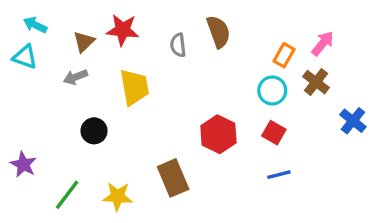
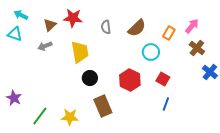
brown semicircle: (218, 32) -> (137, 28), moved, turned 66
brown cross: (316, 82) -> (197, 48), moved
cyan circle: (272, 90) -> (151, 52), moved
black circle: (94, 131) -> (90, 78), moved
blue line: (279, 175) -> (166, 104), turned -56

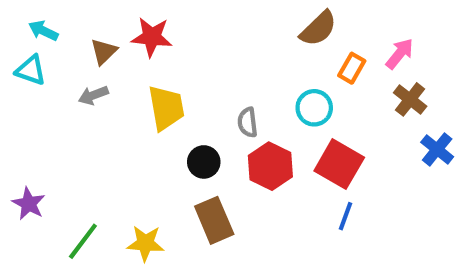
gray semicircle: (106, 27) -> (248, 122), moved
brown semicircle: (137, 28) -> (318, 29), moved
black circle: (90, 78) -> (204, 162), moved
red square: (163, 79) -> (339, 164), size x1.6

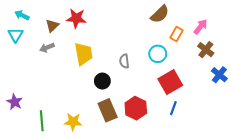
cyan triangle: (31, 70) -> (16, 35), turned 42
red square: (339, 164) -> (170, 82), turned 30
red hexagon: (270, 166) -> (136, 108), moved
green line: (83, 241) -> (42, 121), turned -42

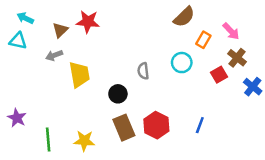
pink arrow: (201, 27) -> (231, 31), turned 98
cyan triangle: (16, 35) -> (18, 41), turned -49
yellow trapezoid: (84, 54) -> (79, 75), moved
red square: (170, 82) -> (219, 75), moved, size x0.6

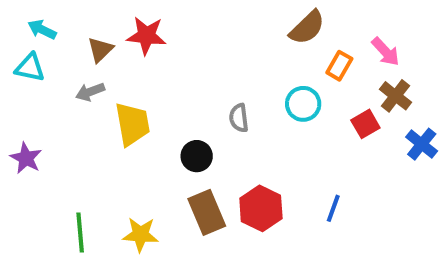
purple star: (17, 118) -> (26, 158), moved

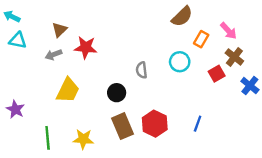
cyan arrow: (42, 30) -> (12, 17), moved
red star: (146, 36) -> (86, 47), moved
yellow trapezoid: (132, 124) -> (68, 90), moved, turned 36
purple star: (26, 158) -> (15, 109), moved

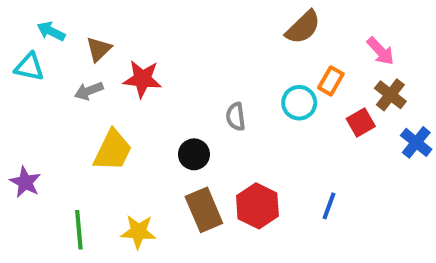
cyan arrow: (12, 17) -> (51, 31), moved
orange rectangle: (201, 39) -> (331, 81), moved

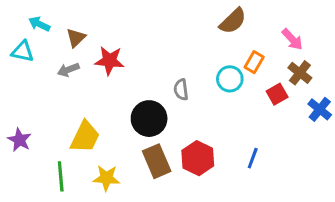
yellow trapezoid: (113, 150) -> (85, 137), moved
black circle: (194, 154) -> (149, 119), size x1.5

